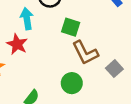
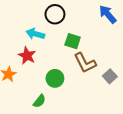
cyan arrow: (27, 19) -> (35, 34), turned -66
green circle: (72, 83) -> (55, 78), moved

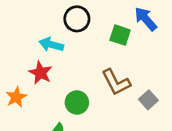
green square: (73, 41) -> (120, 35), moved

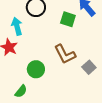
cyan arrow: (51, 45) -> (17, 26), turned 60

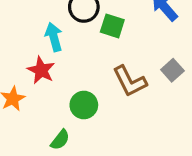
green square: (68, 19) -> (112, 26), moved
gray square: (89, 67) -> (172, 70), moved

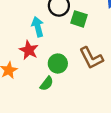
green circle: (84, 105) -> (58, 64), moved
green semicircle: (60, 140) -> (47, 84), moved

